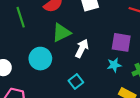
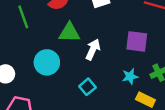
green triangle: (61, 33) -> (69, 33), turned 30
cyan star: (114, 65) -> (130, 76), moved

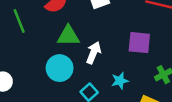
cyan circle: (47, 62) -> (60, 68), moved
cyan star: (130, 76) -> (120, 81), moved

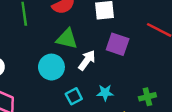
purple square: (139, 43) -> (118, 44), moved

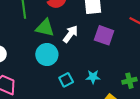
green triangle: (67, 39) -> (45, 28), moved
white arrow: (87, 60) -> (70, 34), moved

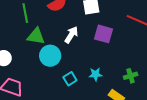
green triangle: (45, 28) -> (36, 36), moved

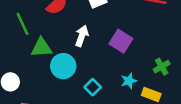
purple square: (104, 34) -> (121, 41), moved, turned 30
cyan star: (96, 74) -> (129, 81), moved

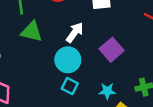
cyan circle: (63, 66) -> (68, 60), moved
cyan square: (93, 87) -> (70, 86), turned -35

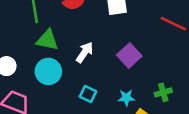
white arrow: (75, 32) -> (85, 52), moved
cyan circle: (68, 60) -> (48, 71), moved

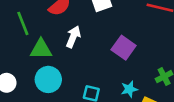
white arrow: (85, 52) -> (73, 37), moved

